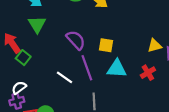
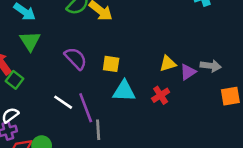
purple line: (87, 68) -> (86, 108), moved

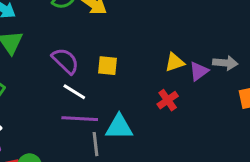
cyan triangle: (124, 91) -> (119, 127), moved
white line: (63, 102) -> (74, 92), moved
purple line: (86, 108) -> (80, 119), turned -64

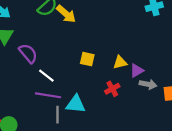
purple semicircle: (65, 61) -> (28, 53), moved
gray arrow: (225, 63) -> (148, 84), moved
yellow square: (108, 66) -> (87, 59), moved

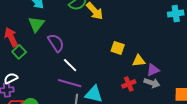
yellow square: (87, 59) -> (118, 48), moved
gray arrow: (148, 84) -> (152, 83), moved

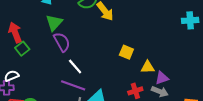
green triangle: (36, 24) -> (54, 23), moved

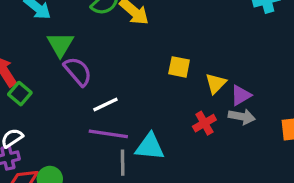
white line: (75, 66) -> (105, 105), turned -63
yellow triangle: (148, 67) -> (216, 83), turned -32

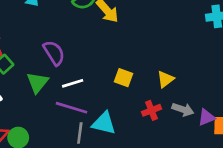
green triangle: (60, 44) -> (37, 82), moved
yellow square: (179, 67) -> (124, 78), moved
purple triangle: (241, 95) -> (206, 117), moved

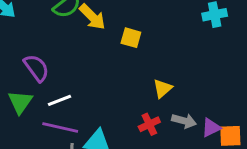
yellow square: (124, 78) -> (131, 38), moved

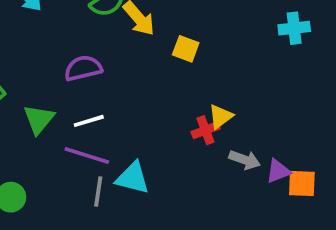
purple semicircle: (36, 68) -> (83, 68), moved, turned -72
red cross: (149, 124) -> (205, 130), moved

